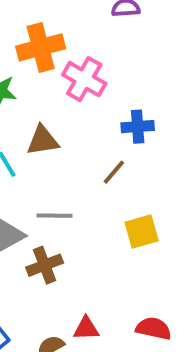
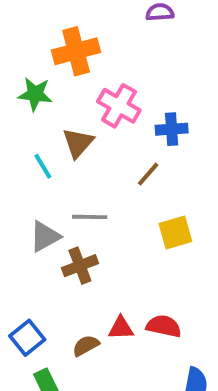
pink cross: (84, 79) -> (119, 106), moved
brown triangle: (43, 140) -> (78, 143), turned -40
red semicircle: (153, 328) -> (164, 326), moved

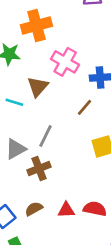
cyan line: (43, 166) -> (14, 102), turned -42
gray line: (90, 217) -> (46, 136), turned -65
brown semicircle: (86, 346) -> (34, 209), moved

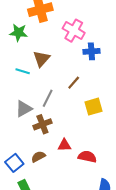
pink cross: (65, 62) -> (74, 31), moved
brown line: (85, 107) -> (74, 83), moved
red triangle: (66, 210) -> (64, 145), moved

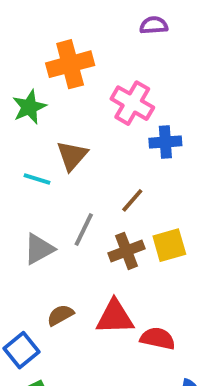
green star: (18, 33) -> (29, 107), turned -30
brown cross: (42, 124) -> (126, 251), moved
red triangle: (64, 145) -> (115, 317), size x1.5
brown semicircle: (38, 157) -> (60, 315), moved

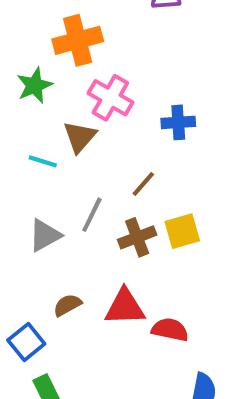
pink cross: (132, 103) -> (110, 98), moved

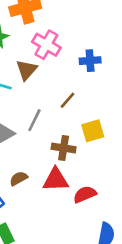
brown cross: (137, 237) -> (64, 148), moved, turned 30
red semicircle: (170, 330) -> (85, 194), turned -35

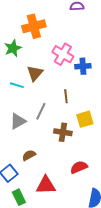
pink cross: (46, 45) -> (63, 54), moved
brown line: (68, 100) -> (66, 96), turned -48
red triangle: (56, 180) -> (46, 185), moved

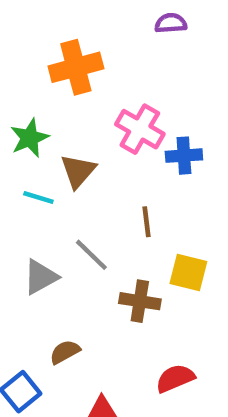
green star: (13, 48) -> (30, 138), moved
gray line: (41, 111) -> (91, 255), turned -72
yellow square: (85, 119) -> (188, 272), turned 30

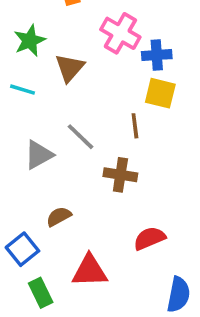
cyan line: (38, 197) -> (22, 90), moved
brown line: (146, 222) -> (135, 126), moved
yellow square: (188, 272) -> (160, 93), moved

